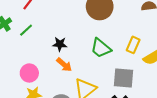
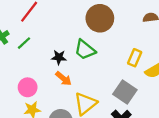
green trapezoid: (101, 48) -> (85, 50), moved
gray square: (123, 78) -> (125, 92), turned 30

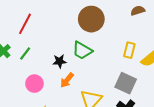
orange arrow: (64, 79) -> (67, 80), turned 98
pink circle: (28, 87) -> (34, 84), moved

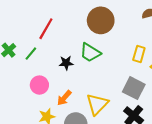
red line: (25, 24) -> (46, 29), moved
orange arrow: (67, 80) -> (64, 98), moved

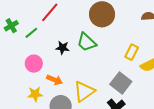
orange arrow: (64, 98) -> (55, 80), turned -119

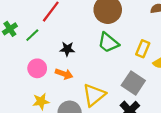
green trapezoid: (87, 42) -> (108, 43), moved
orange arrow: (55, 80) -> (64, 74), moved

